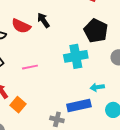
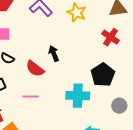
red semicircle: (21, 26) -> (35, 69), moved

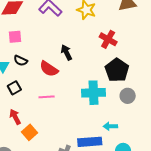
red cross: (111, 37) -> (108, 39), moved
gray circle: (119, 106) -> (128, 96), moved

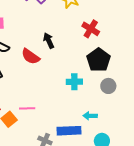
cyan cross: (93, 93) -> (74, 82), size x0.7
pink line: (47, 97) -> (27, 108), moved

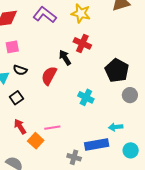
red cross: (91, 29) -> (82, 43), moved
red semicircle: (31, 56) -> (49, 76), turned 90
cyan cross: (74, 82) -> (86, 97), moved, turned 35

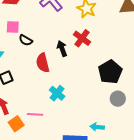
black semicircle: (20, 70) -> (26, 40), moved
red semicircle: (49, 76) -> (43, 63), turned -54
cyan cross: (86, 97) -> (57, 93), moved

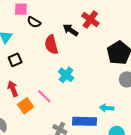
black arrow: (62, 48) -> (70, 30), turned -35
pink line: (35, 114) -> (44, 96), turned 42

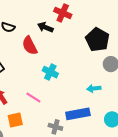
orange square: (26, 106) -> (15, 120), moved, turned 35
cyan arrow: (107, 108) -> (94, 89), moved

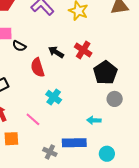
red cross: (63, 13) -> (83, 50), moved

